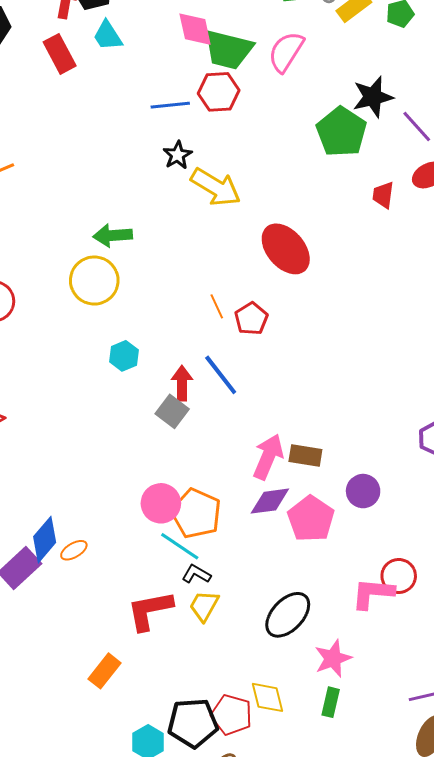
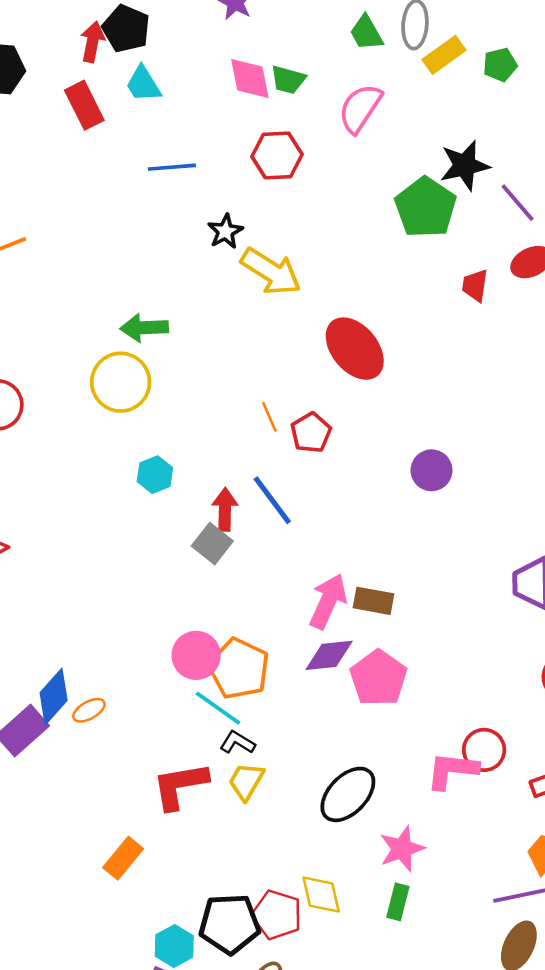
green trapezoid: (228, 50) -> (288, 80), moved, size x0.6
blue line: (170, 105) -> (172, 167), moved
purple circle: (363, 491) -> (431, 470), moved

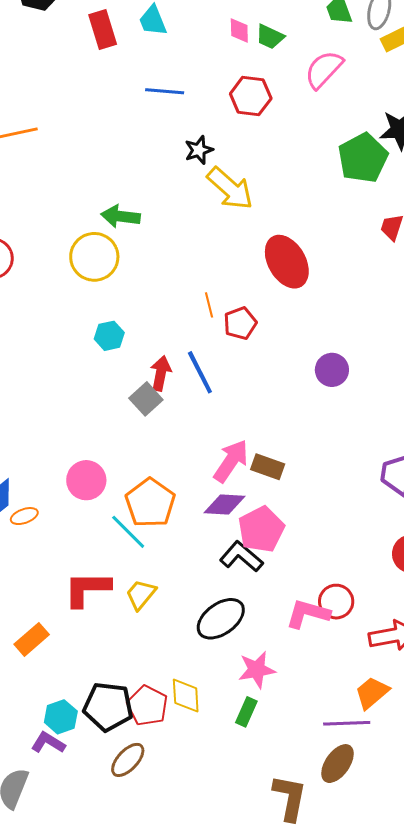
pink diamond: (250, 78) -> (239, 31), size x0.7
pink circle: (196, 655) -> (86, 480), moved
black L-shape: (237, 743) -> (241, 557), moved, size x1.5

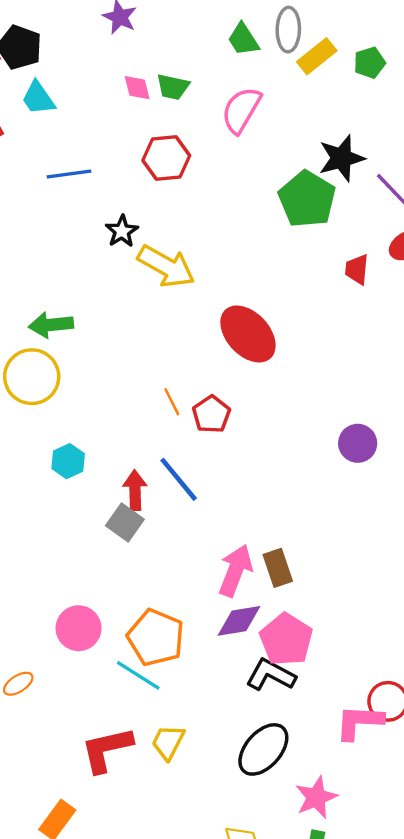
purple circle: (332, 370) -> (358, 443), moved
brown rectangle: (268, 467) -> (278, 568), turned 64

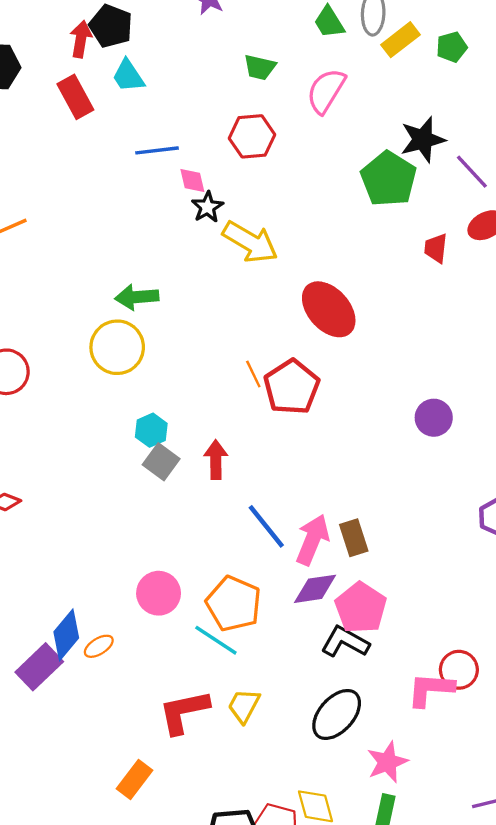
pink diamond: (137, 88) -> (192, 180), moved
red pentagon: (211, 414) -> (292, 387), size x1.5
blue line: (179, 479) -> (266, 526), moved
gray square: (125, 522) -> (161, 462), moved

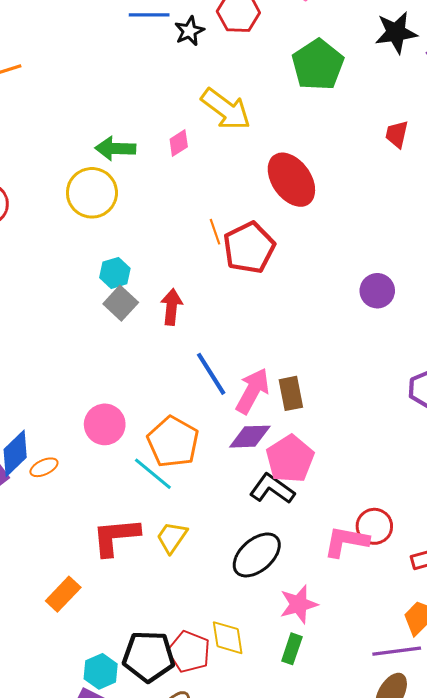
green pentagon: (389, 179) -> (318, 65), moved
pink diamond: (192, 180) -> (179, 143), moved, turned 64
black star: (207, 207) -> (189, 31), moved

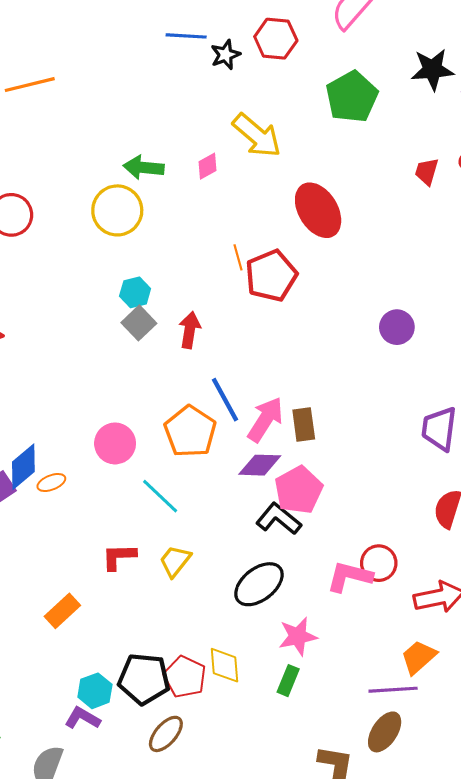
orange pentagon: (173, 442) -> (190, 431), moved
red L-shape: (116, 537) -> (119, 557), size x0.7

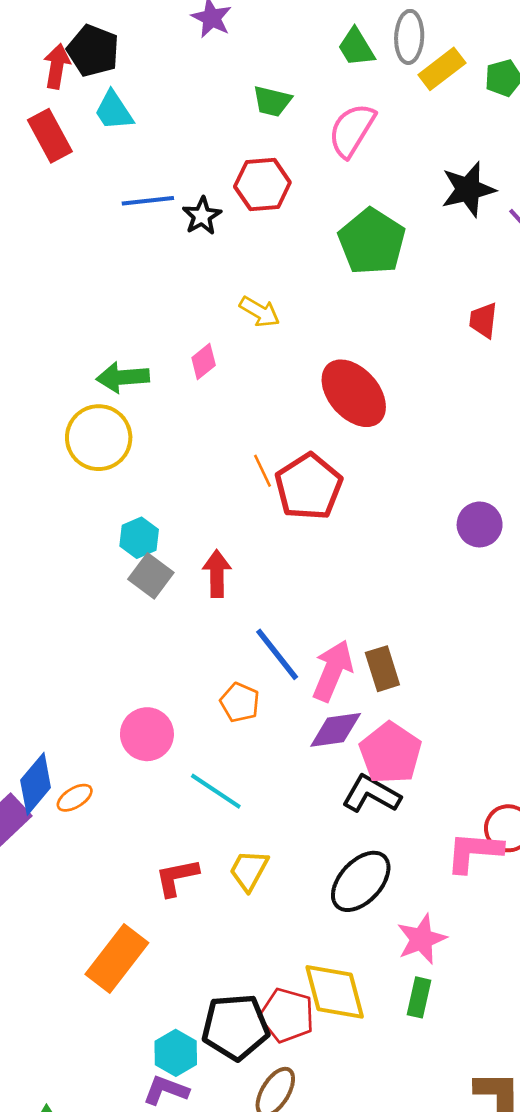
yellow arrow: (257, 135) -> (260, 312), size x0.6
orange pentagon: (190, 431) -> (240, 702), size x0.6
orange rectangle: (62, 611) -> (117, 958), size x1.4
yellow diamond: (224, 665) -> (335, 992), size x1.4

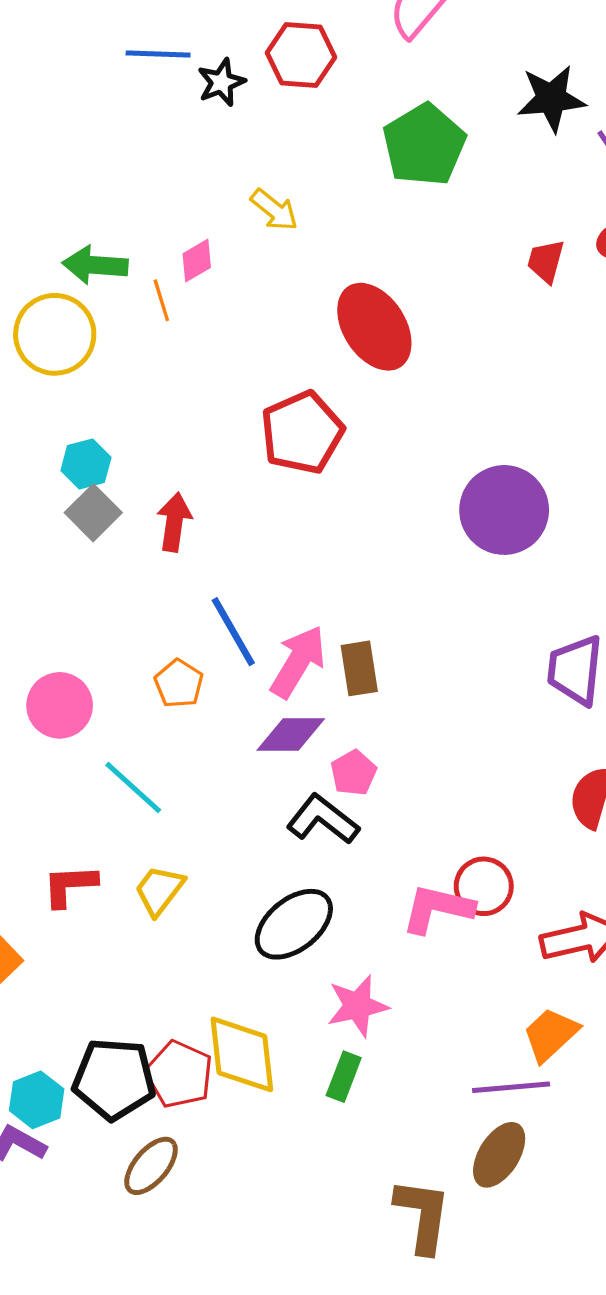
orange line: (262, 471) -> (161, 300), moved
purple circle: (480, 524) -> (504, 510), size x1.6
pink pentagon: (390, 753) -> (354, 773), size x0.6

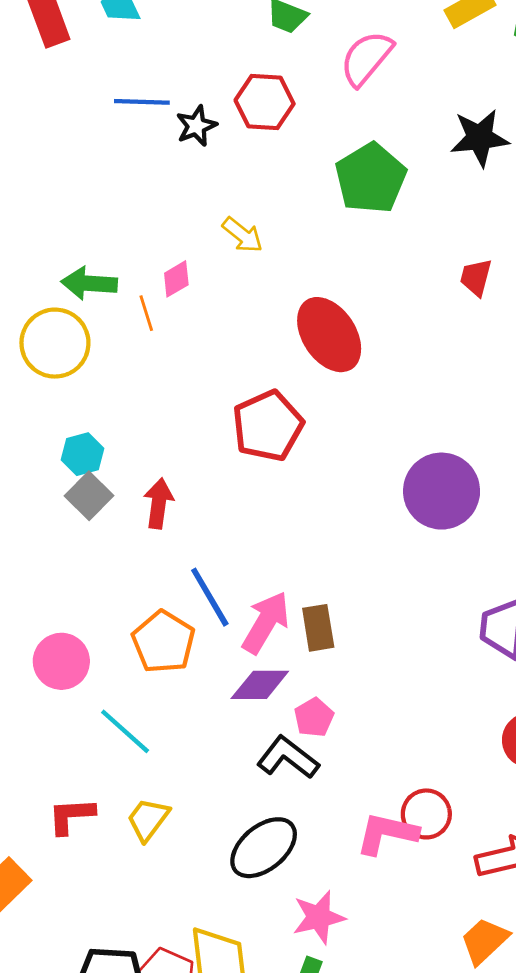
orange pentagon: (179, 684) -> (163, 642), size x1.5

